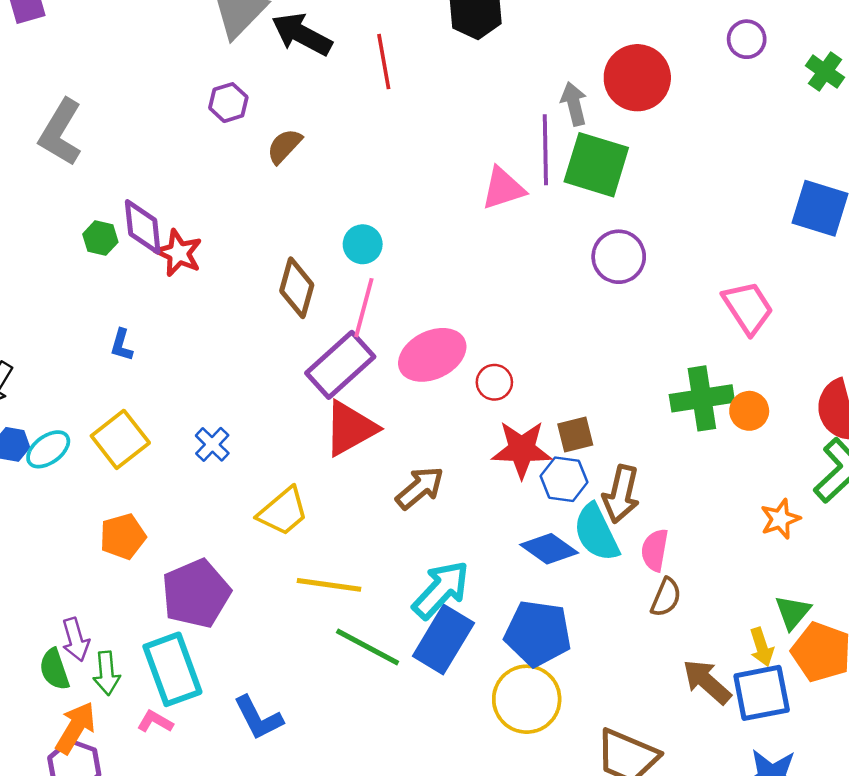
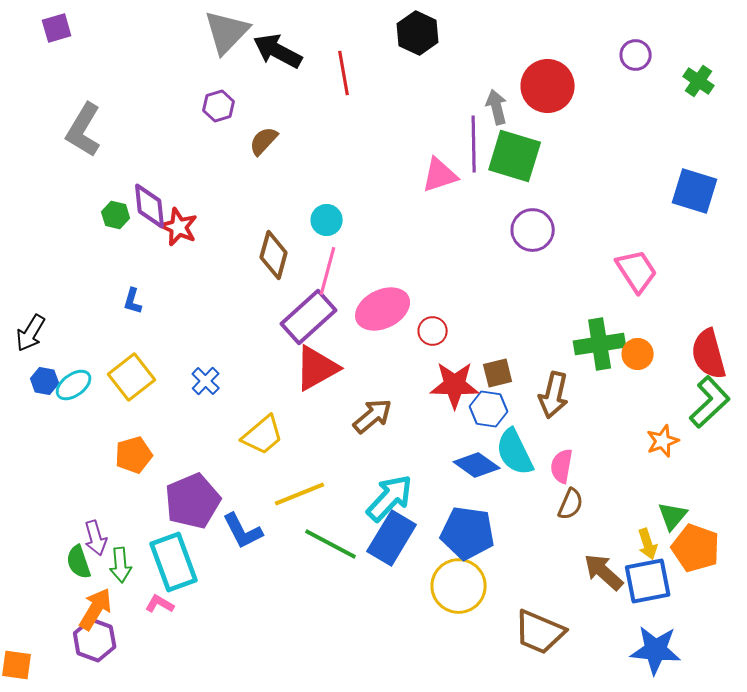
brown arrow: (621, 494) -> (554, 395), moved
yellow line: (329, 585) -> (300, 494), turned -30
blue L-shape: (258, 718) -> (243, 531), moved

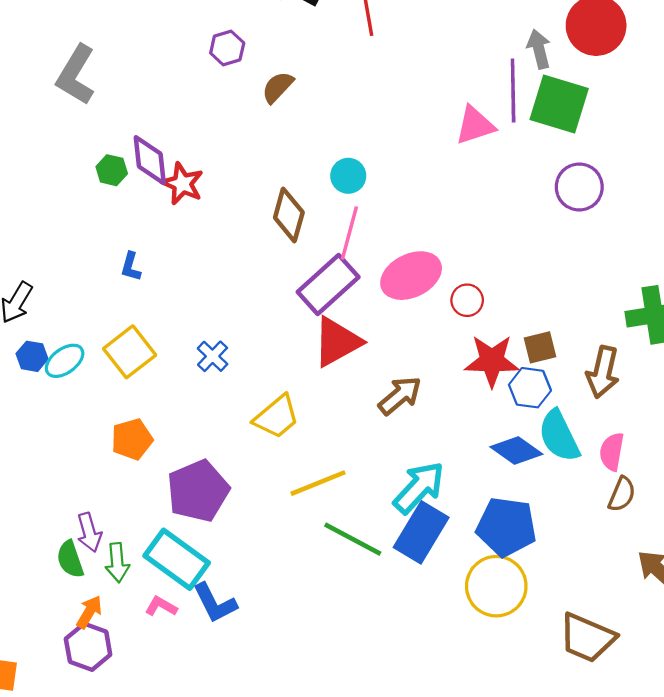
blue L-shape: (243, 531) -> (215, 603), moved
cyan rectangle: (174, 562) -> (177, 559), turned -34
orange arrow: (96, 609) -> (89, 612), size x0.7

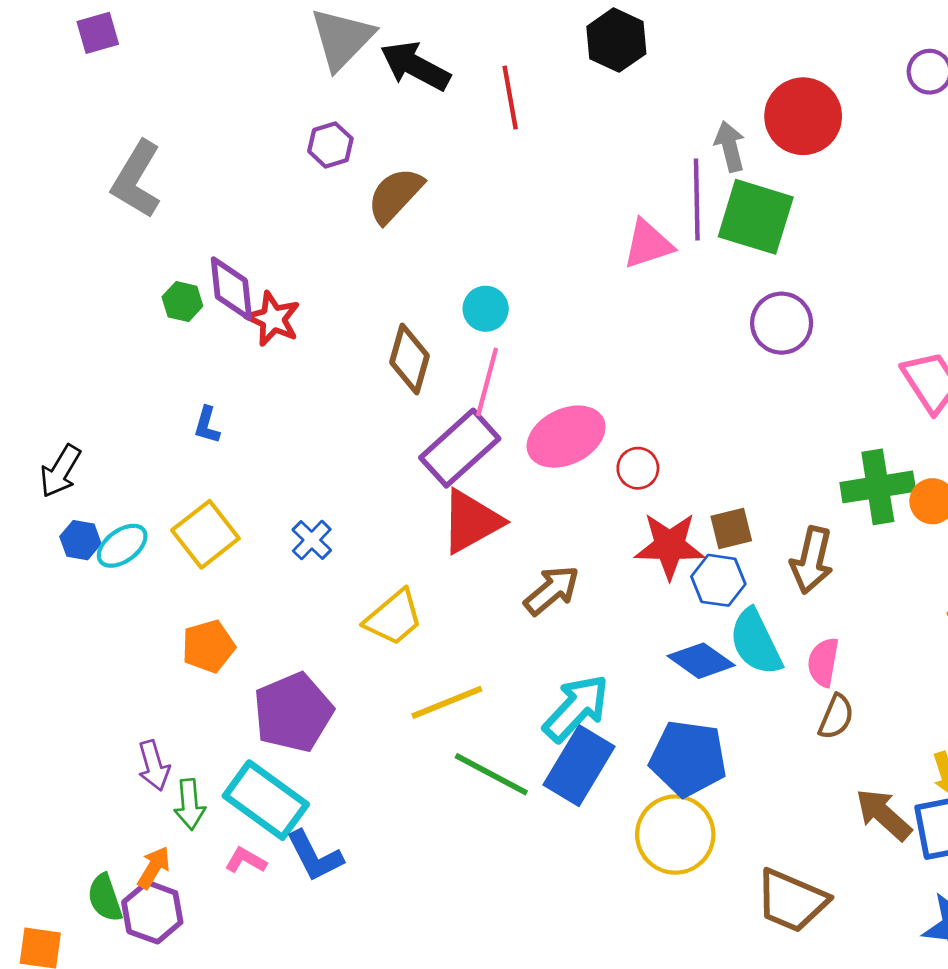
brown semicircle: (278, 87) -> (395, 195), size x1.4
green semicircle: (70, 559) -> (105, 898), moved

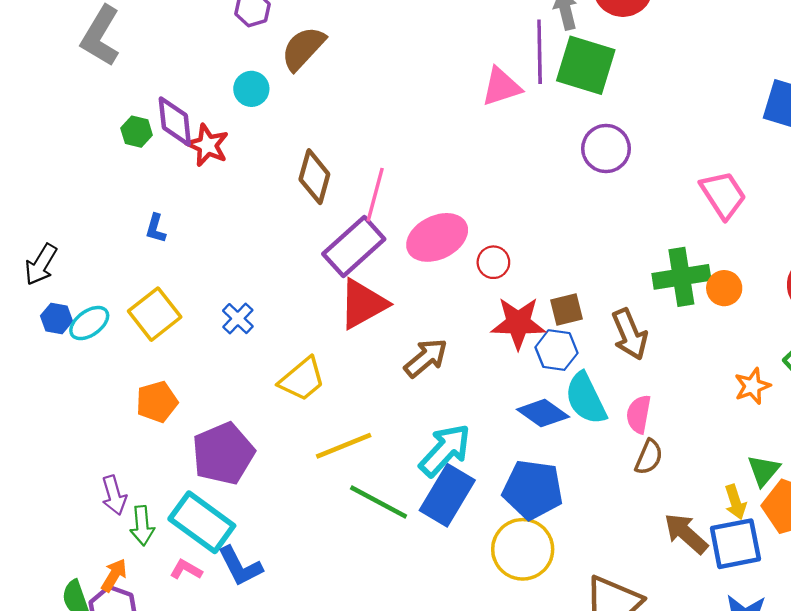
cyan circle: (486, 309) -> (251, 89), moved
brown arrow: (812, 560) -> (630, 334), turned -36

